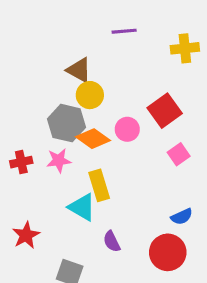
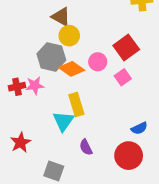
pink square: (179, 154) -> (123, 77), moved
pink star: (59, 160) -> (35, 86), moved
cyan triangle: (82, 207) -> (63, 121), turned 35

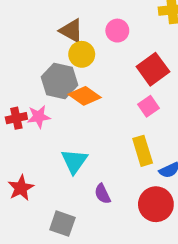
pink circle: (98, 62) -> (117, 31), moved
yellow rectangle: (76, 105) -> (143, 151), moved

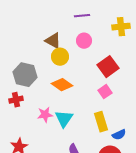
gray hexagon: (59, 81) -> (25, 75), moved
pink star: (39, 117) -> (45, 115), moved
cyan triangle: (74, 161) -> (64, 119), moved

